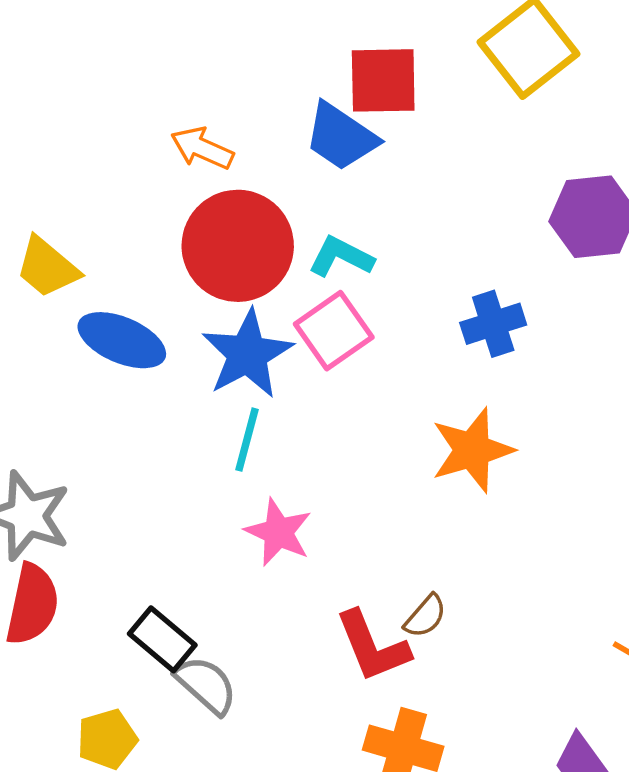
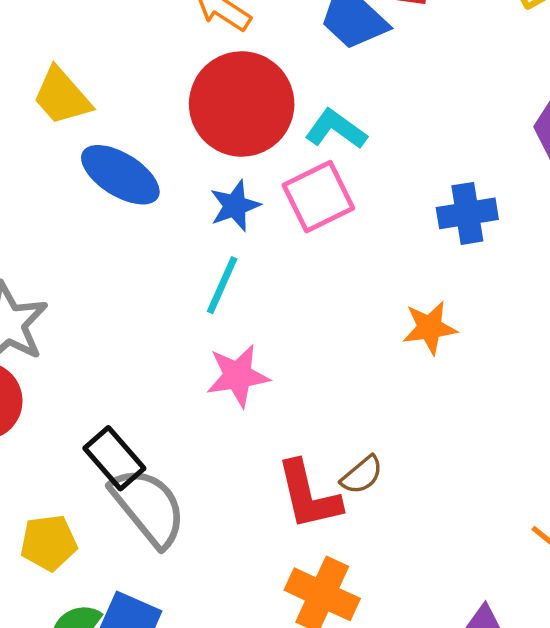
blue star: (247, 354) -> (235, 206), size x0.6
orange star: (472, 450) -> (430, 328), size x0.7
pink star: (278, 532) -> (238, 376), turned 30
gray semicircle: (206, 685) -> (148, 507), size x1.4

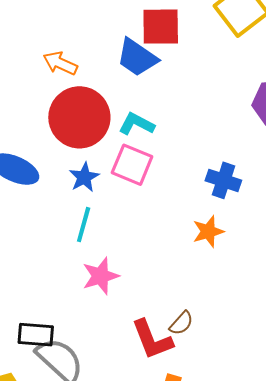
pink square: (318, 197) -> (132, 165), turned -33
blue cross: (467, 213) -> (223, 180), moved, turned 36
black rectangle: (114, 458) -> (36, 335), turned -36

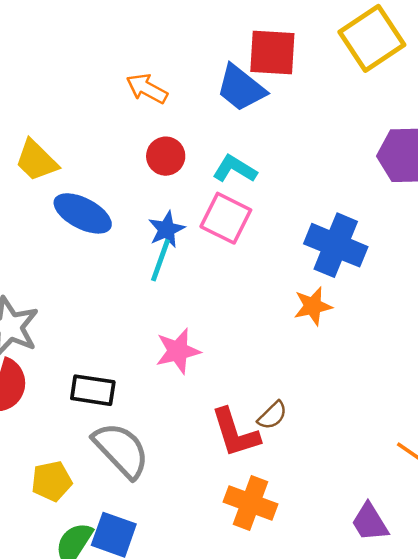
red circle: (79, 117) -> (166, 156), size x0.5
blue cross: (223, 180) -> (336, 245), size x1.4
cyan line: (84, 225) -> (160, 260), moved
black rectangle: (36, 335) -> (93, 390), moved

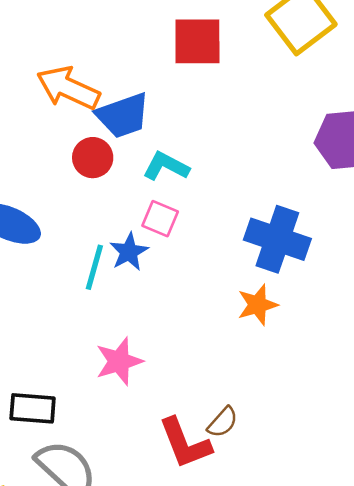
blue trapezoid: (241, 88) -> (123, 116), moved, turned -54
orange arrow: (147, 89) -> (68, 88), size x1.4
pink square: (226, 218) -> (160, 219), size x0.7
blue star: (166, 229) -> (129, 252), moved

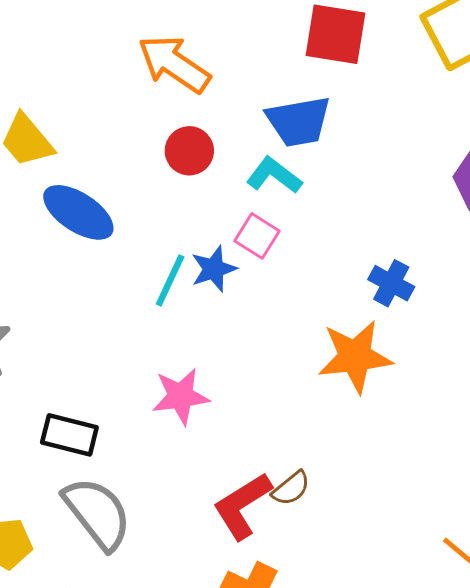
blue trapezoid: (123, 116) -> (299, 121), moved
blue cross: (277, 239) -> (391, 283), size x0.6
orange star: (257, 305) -> (355, 357), size x1.5
red L-shape: (185, 443) -> (242, 506), turned 70

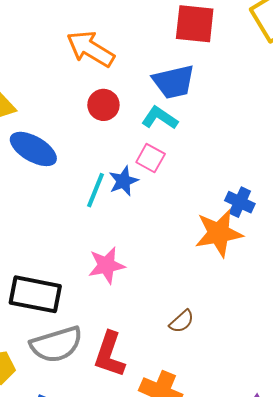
blue cross: (391, 283) -> (240, 202), moved
black rectangle: (69, 435) -> (35, 294), size x1.4
red L-shape: (242, 506) -> (109, 354), moved, turned -36
gray semicircle: (97, 513) -> (56, 344), turned 114

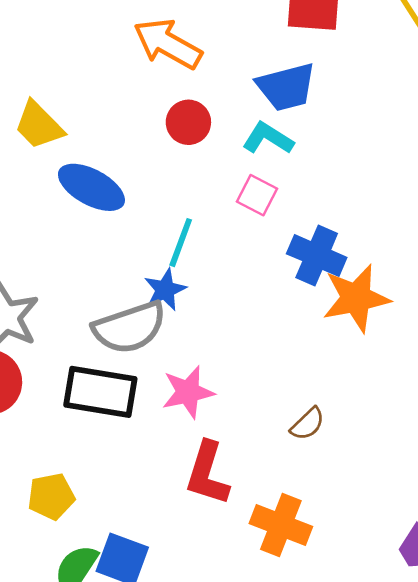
blue star: (124, 181) -> (165, 290), moved
blue cross: (240, 202) -> (317, 256), moved, size x1.4
pink star: (106, 265) -> (188, 392), moved
gray semicircle: (56, 344) -> (130, 327), moved

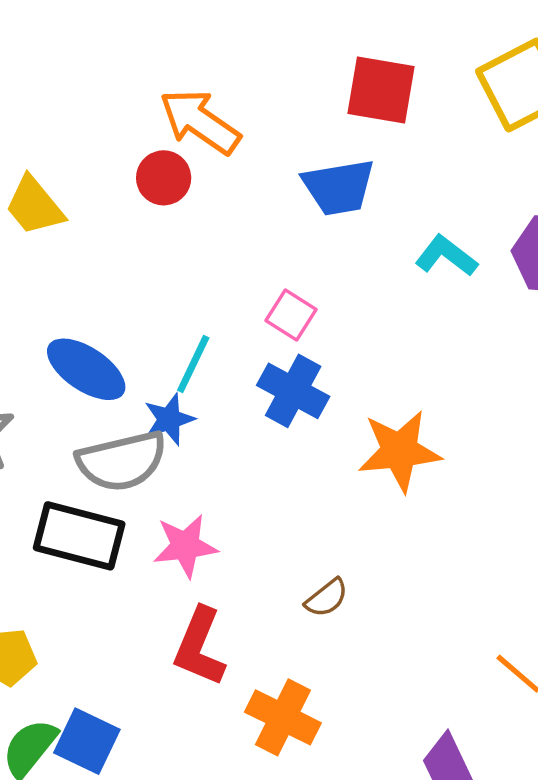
red circle: (188, 122) -> (164, 178), moved
cyan L-shape: (268, 138) -> (446, 256), moved
blue ellipse: (91, 187) -> (86, 369), moved
blue cross: (317, 256) -> (293, 391), moved

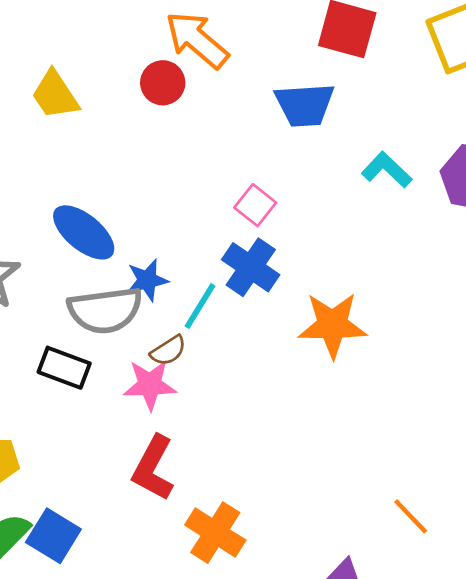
cyan line: (193, 364) -> (200, 306), moved
black rectangle: (79, 536) -> (64, 368), size x0.7
brown semicircle: (327, 598) -> (168, 351), moved

